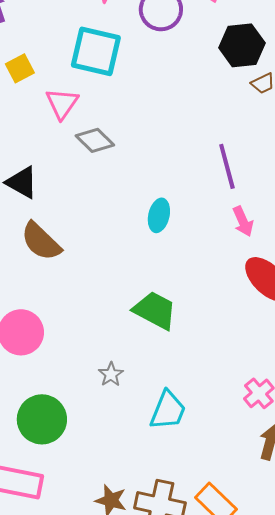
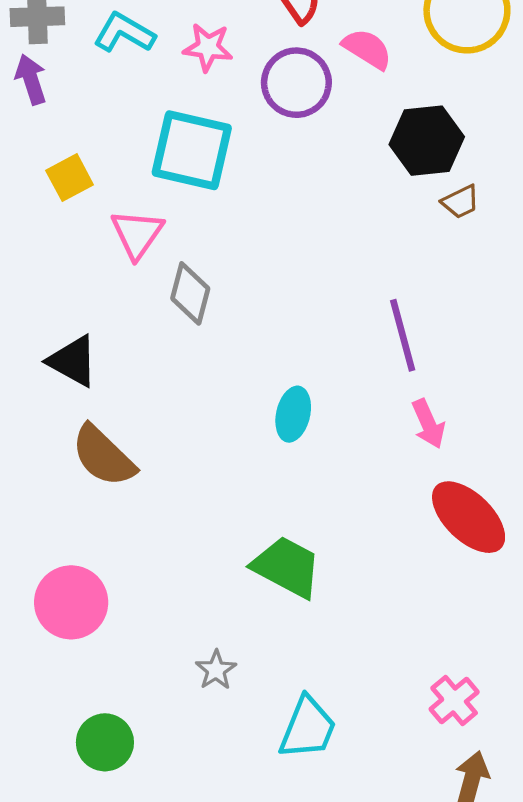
gray diamond: (95, 140) -> (190, 293), turned 60
green circle: (42, 419) -> (105, 742), size x0.7

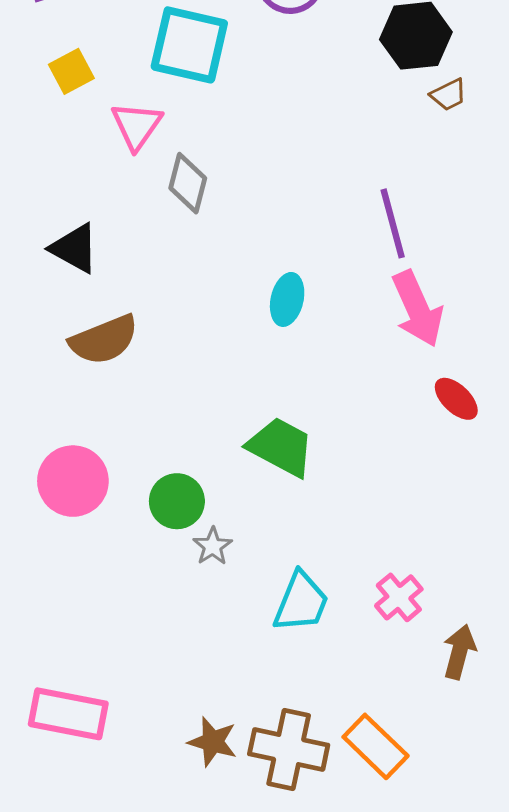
pink arrow: (428, 424) -> (417, 309), size x1.6
brown semicircle: (103, 456) -> (104, 340), turned -66
red ellipse: (469, 517) -> (456, 399), size x0.6
pink cross: (454, 701) -> (399, 597), moved
green circle: (105, 742) -> (177, 501), moved

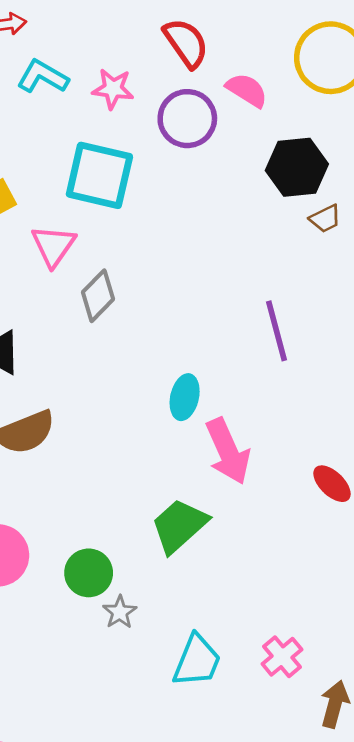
gray diamond: (188, 183) -> (98, 296), turned 30
pink arrow: (417, 309) -> (228, 451), moved
green trapezoid: (281, 447) -> (179, 526), turned -70

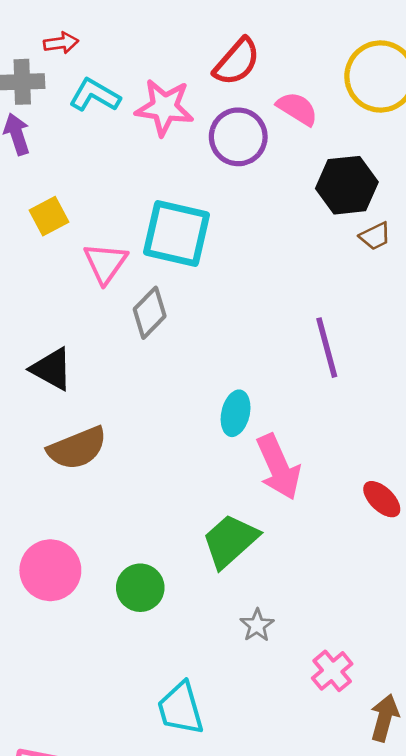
red semicircle: (186, 43) -> (237, 62), turned 76
pink star: (113, 89) -> (164, 107), size x1.4
cyan square: (99, 175) -> (176, 233), moved
gray star: (120, 612) -> (257, 625), moved
cyan trapezoid: (197, 661) -> (181, 708), moved, turned 142

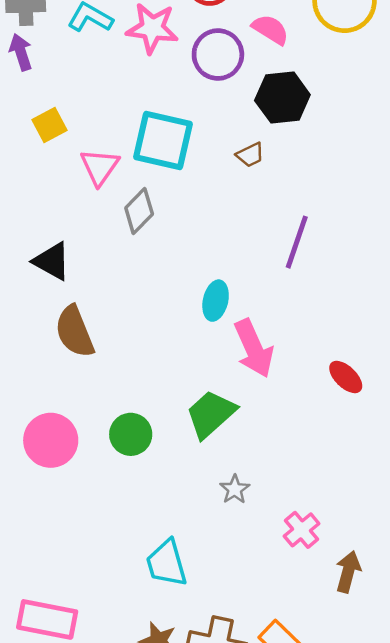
black hexagon: (347, 185) -> (282, 98), moved
brown trapezoid: (375, 236) -> (250, 155), moved
purple line: (327, 348) -> (297, 242), turned 34
brown semicircle: (77, 448) -> (75, 332), turned 90
green circle: (140, 588) -> (131, 434), moved

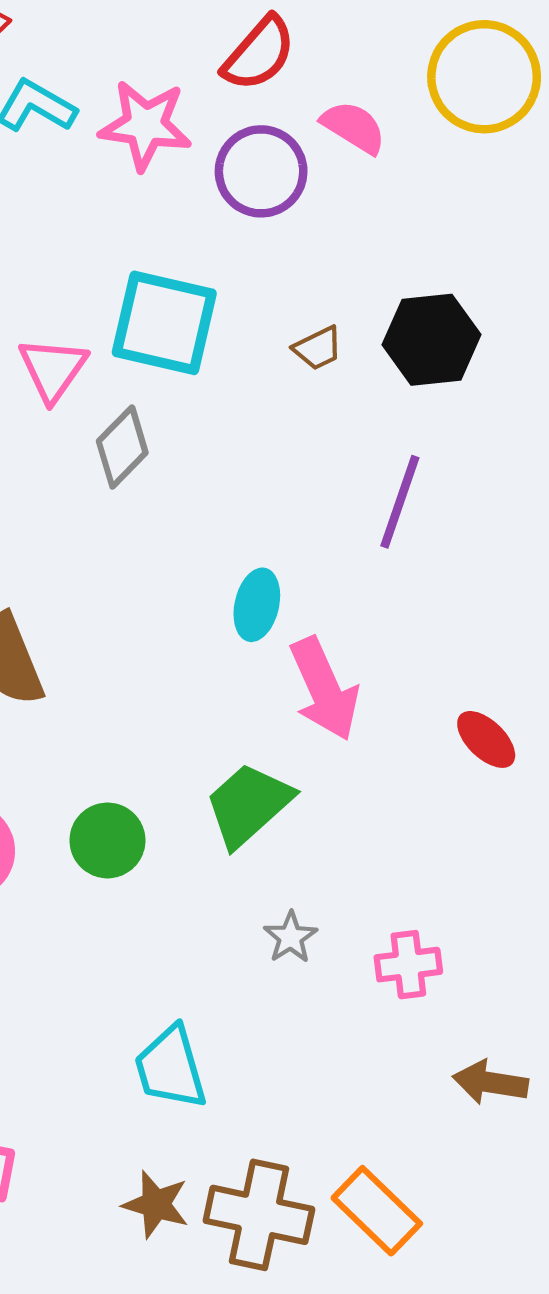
black hexagon: (282, 98) -> (431, 340), moved
pink cross: (302, 530) -> (408, 965), moved, turned 33
brown arrow: (348, 572) -> (490, 1082), turned -96

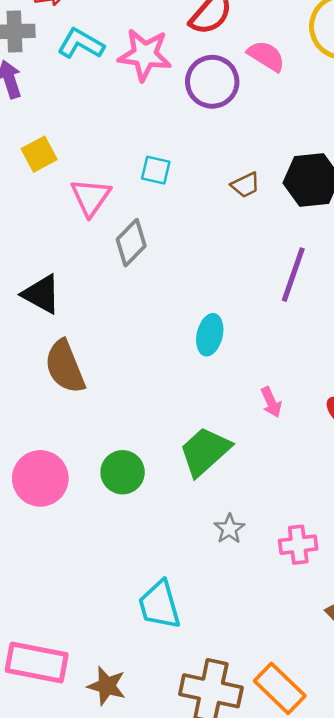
cyan square: (164, 323) -> (156, 170), size x0.5
pink arrow: (324, 689) -> (271, 402), moved, size x0.5
brown star: (156, 1204) -> (107, 686), moved

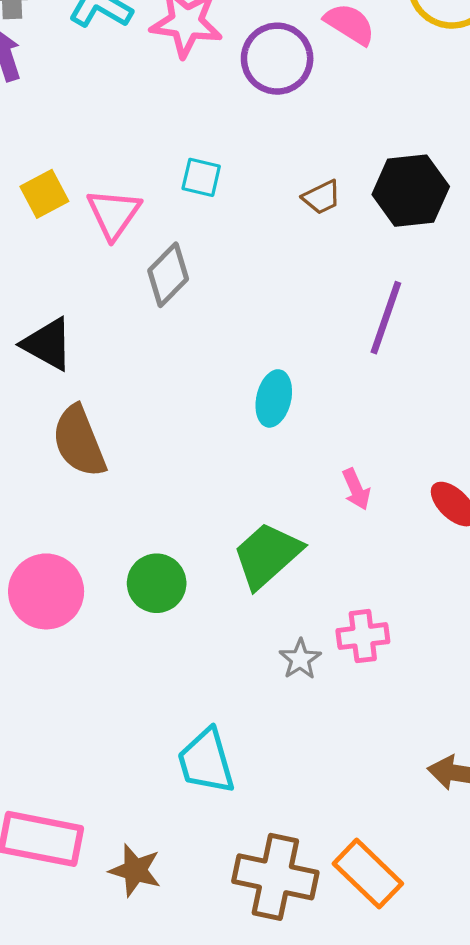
yellow square: (39, 154) -> (44, 194), moved
pink cross: (298, 545) -> (363, 636), moved

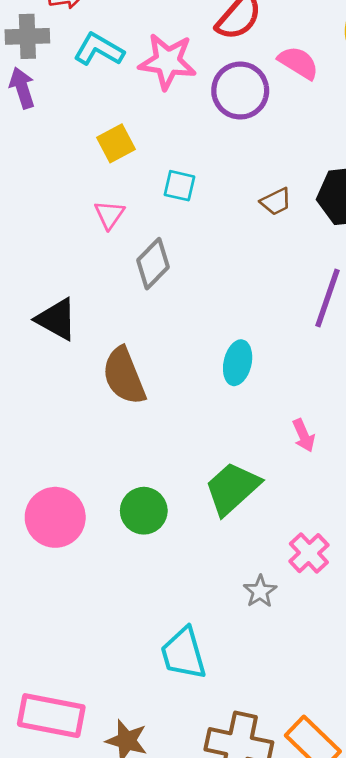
yellow square: (44, 194) -> (116, 143), moved
pink triangle: (114, 214) -> (109, 215), size x0.7
brown semicircle: (79, 441) -> (124, 376), moved
pink cross: (363, 636) -> (309, 553), turned -36
gray star: (300, 659) -> (260, 591), moved

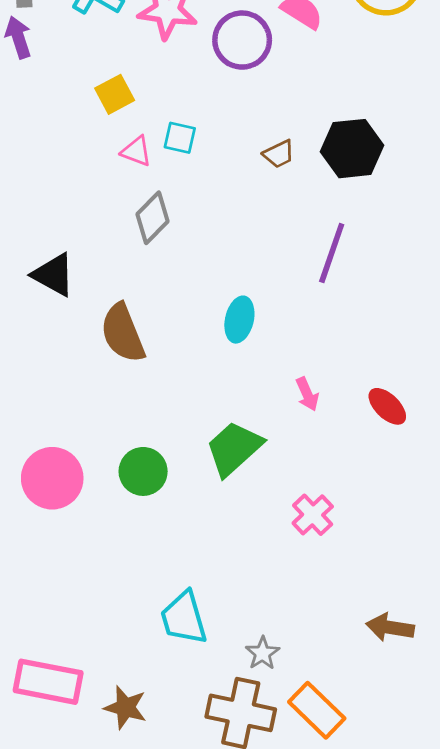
pink triangle: (109, 215) -> (136, 151), moved, turned -44
gray star: (260, 591) -> (262, 653), moved

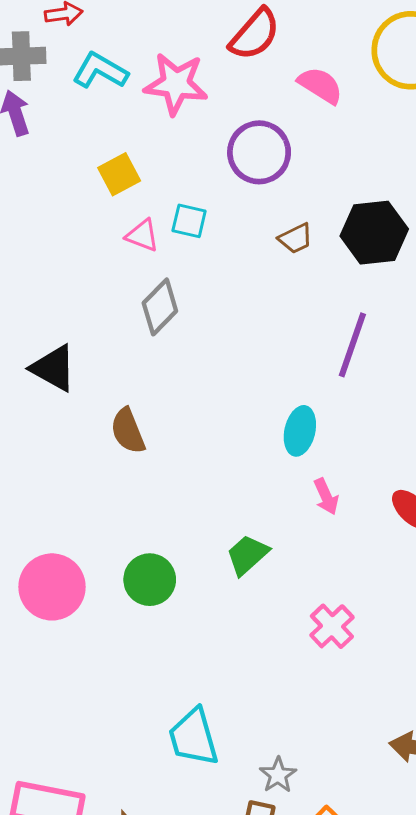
purple circle: (242, 40) -> (259, 152), moved
cyan ellipse: (239, 320) -> (300, 431), moved
brown semicircle: (123, 333) -> (128, 431), size x0.7
green trapezoid: (234, 448) -> (247, 555), size x0.7

